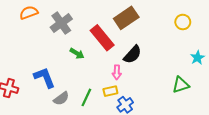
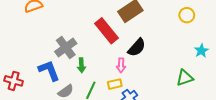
gray cross: (61, 23) -> (66, 48), moved
green arrow: (77, 53) -> (81, 65), moved, turned 56

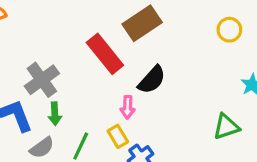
green arrow: (81, 65) -> (55, 114), moved
yellow rectangle: (115, 84) -> (118, 136), turned 72

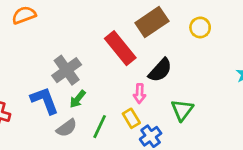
yellow circle: (229, 30) -> (200, 27), moved
green arrow: (55, 114) -> (78, 99), turned 42
green triangle: (226, 127) -> (182, 110), moved, turned -35

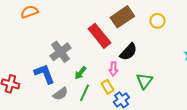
green arrow: (78, 99) -> (80, 73), moved

